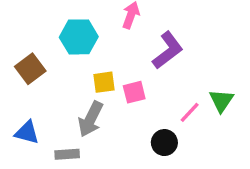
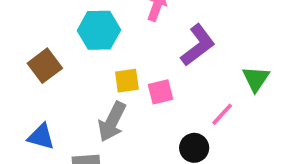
green triangle: (221, 101) -> (256, 79), moved

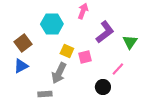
green triangle: (256, 79) -> (130, 42), moved
yellow square: (127, 81) -> (67, 51), turned 32
blue triangle: (41, 137) -> (21, 66), moved, turned -42

